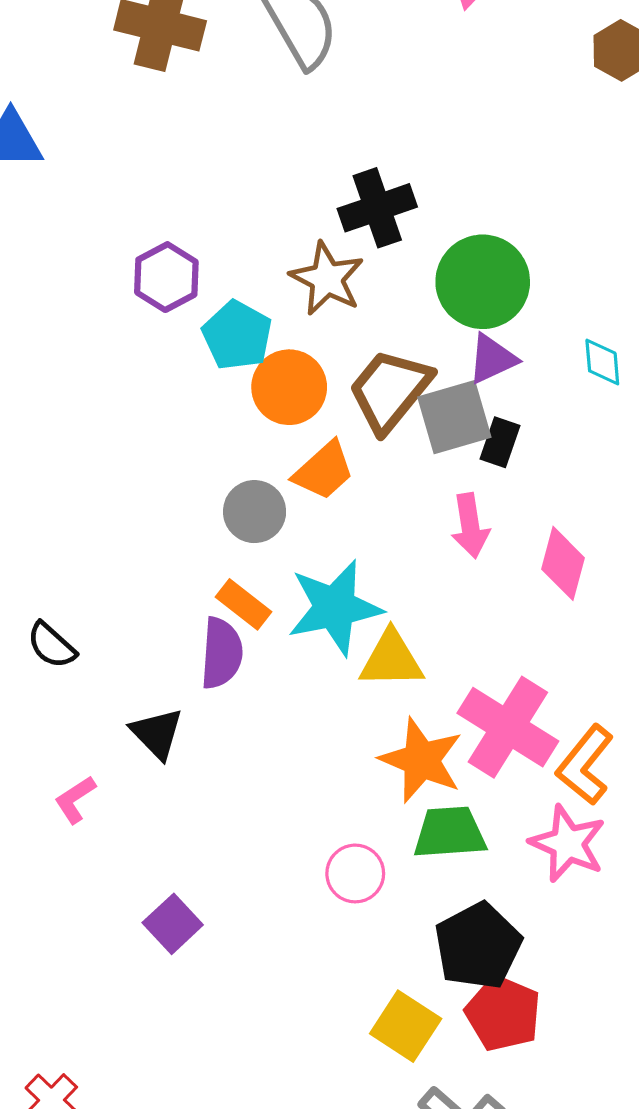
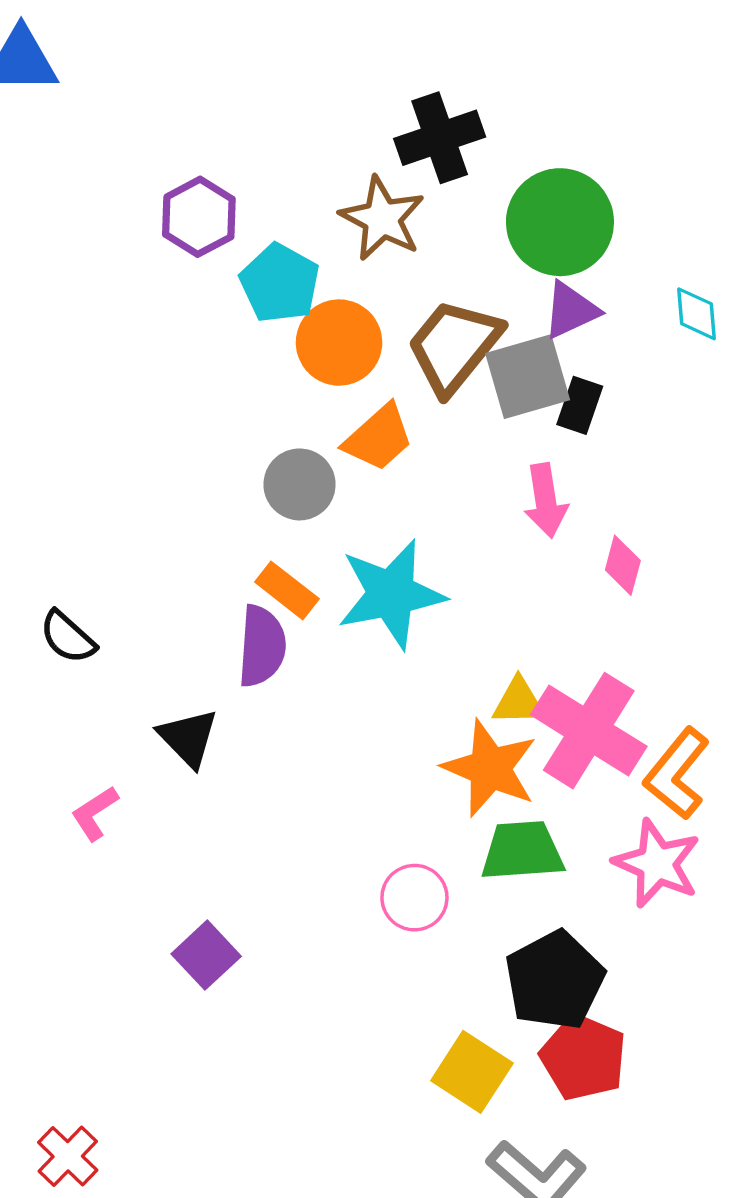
pink diamond: (563, 563) -> (623, 565), moved, size x0.7
yellow triangle: (391, 659) -> (519, 702), moved, size x0.7

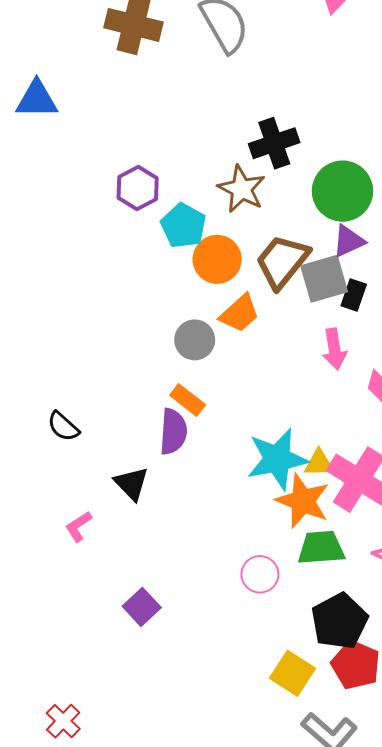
cyan star: (391, 594) -> (277, 459), moved

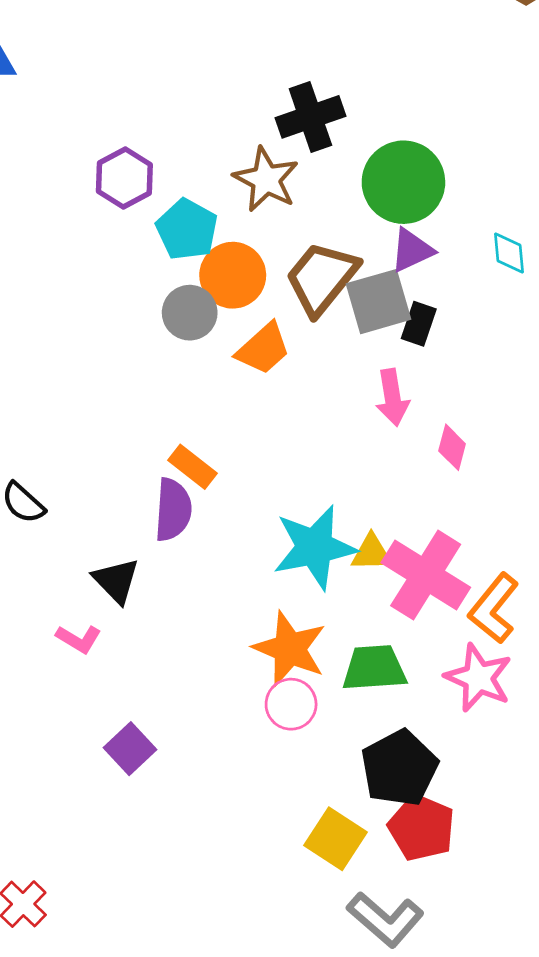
gray circle: (195, 340) -> (190, 313), moved
orange star: (303, 501) -> (290, 649), moved
pink L-shape: (78, 526) -> (79, 639), moved, turned -116

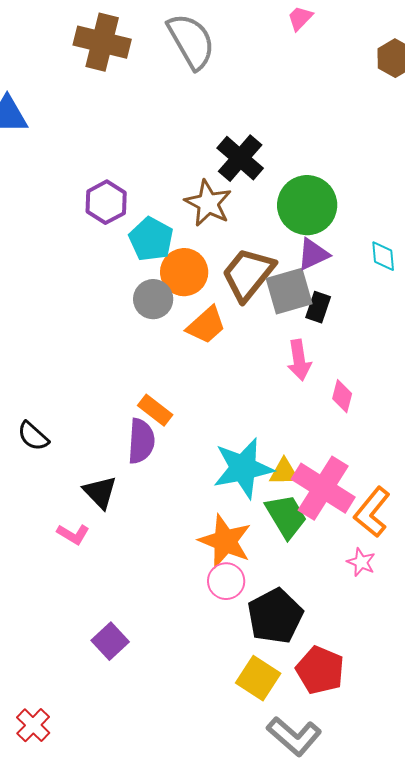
black cross: (310, 117) -> (240, 158), turned -30
green trapezoid: (374, 668) -> (286, 516), moved, turned 63
pink star: (478, 678) -> (361, 562), size x0.6
purple square: (130, 749) -> (110, 641), moved
black pentagon: (399, 768) -> (275, 616), moved

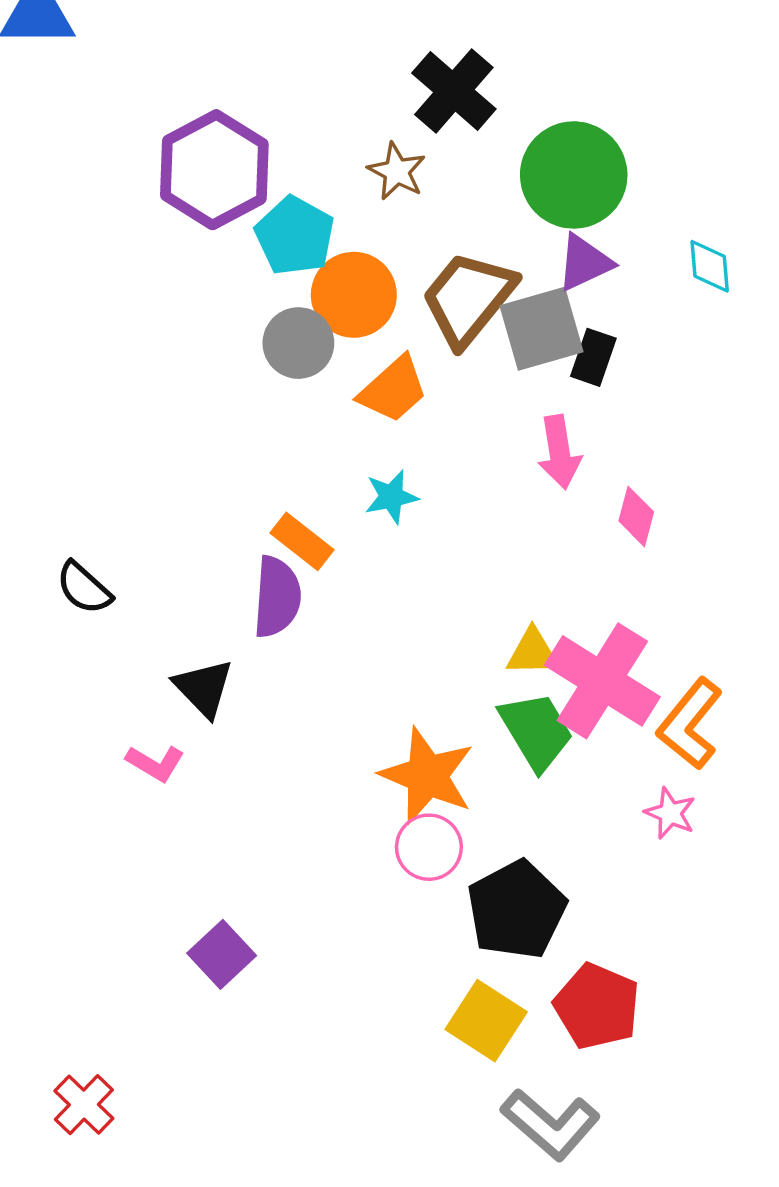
purple hexagon: (106, 202) -> (214, 170), size x1.5
brown star: (208, 203) -> (397, 171), size x0.7
cyan star: (243, 468) -> (391, 497), moved, size x0.5

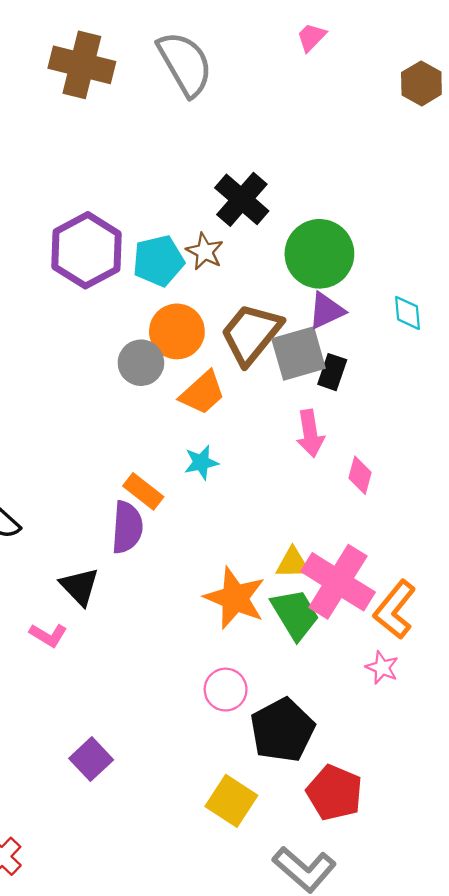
cyan pentagon: (295, 236) -> (158, 261), moved, turned 30
orange star: (427, 776) -> (235, 598), moved
yellow square: (486, 1021) -> (231, 801), moved

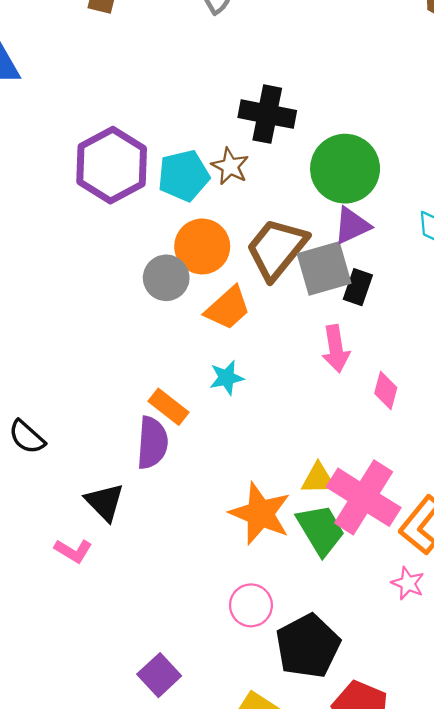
black cross: (242, 199) -> (267, 114), turned -30
purple square: (91, 759) -> (159, 675), moved

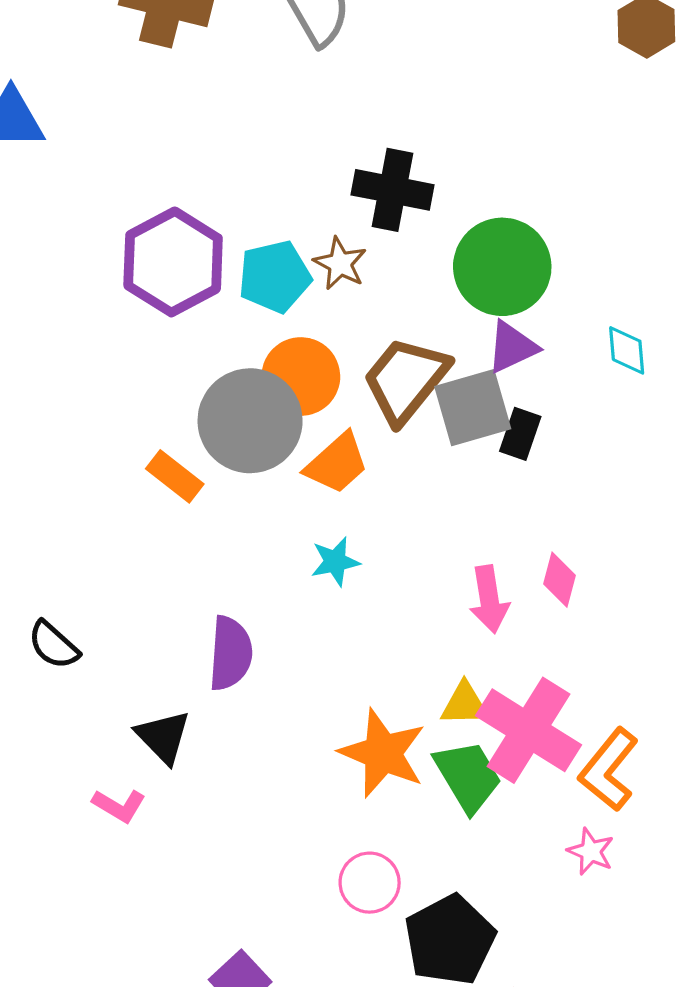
gray circle: (166, 278) -> (250, 421), size x1.6
pink arrow: (336, 349) -> (489, 599), moved
orange rectangle: (168, 407) -> (175, 476), moved

